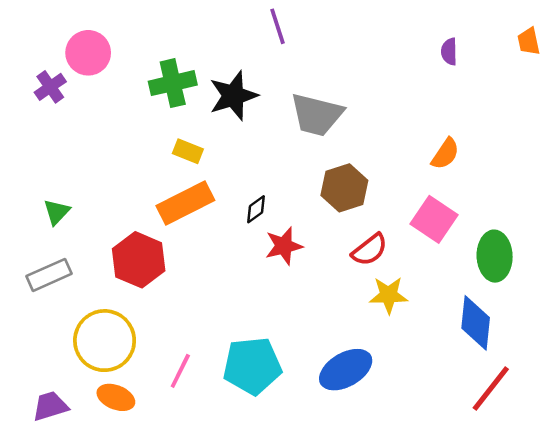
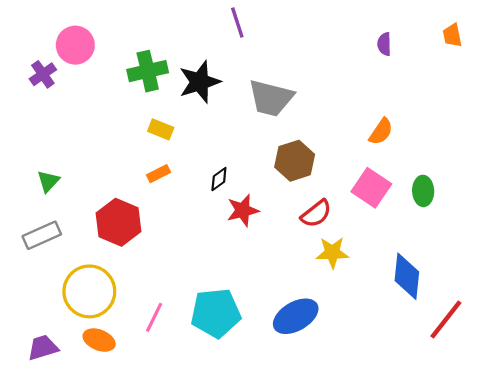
orange rectangle: (185, 203) -> (158, 174), size x0.5
green ellipse: (495, 256) -> (423, 191), moved, size x0.7
red line: (491, 389) -> (446, 320), moved

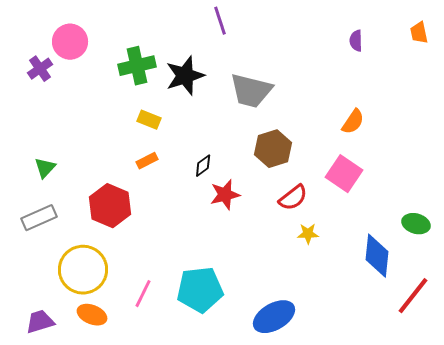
green ellipse: (423, 191) -> (416, 224), moved, turned -72
yellow star: (332, 253) -> (308, 234), size x0.7
blue ellipse: (296, 316) -> (274, 317), moved

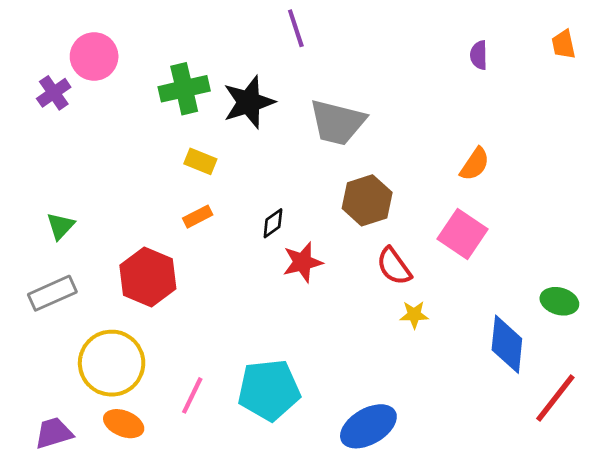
red semicircle: (293, 198) -> (394, 266), turned 92

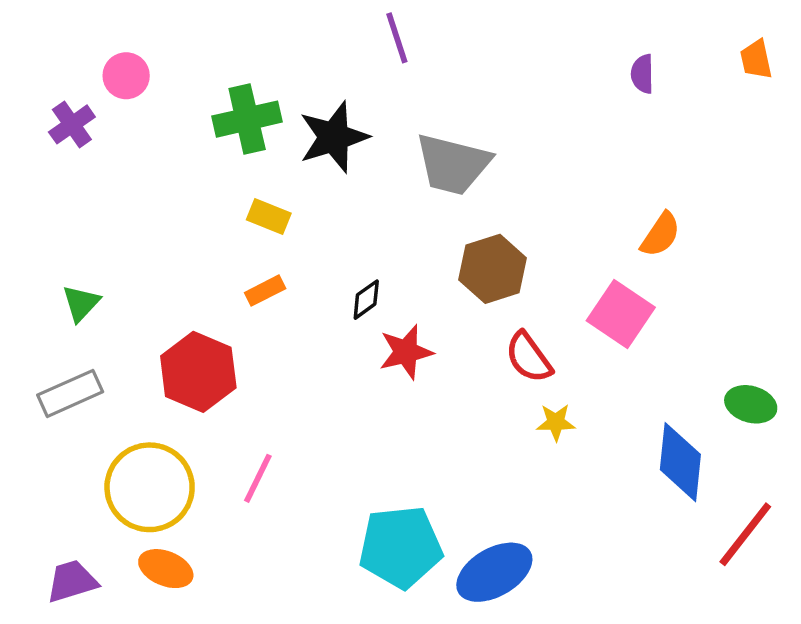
pink circle: (94, 56) -> (126, 76), size x0.7
orange semicircle: (475, 164) -> (660, 235), moved
cyan pentagon: (269, 390) -> (400, 547), moved
pink line: (192, 395) -> (258, 478), moved

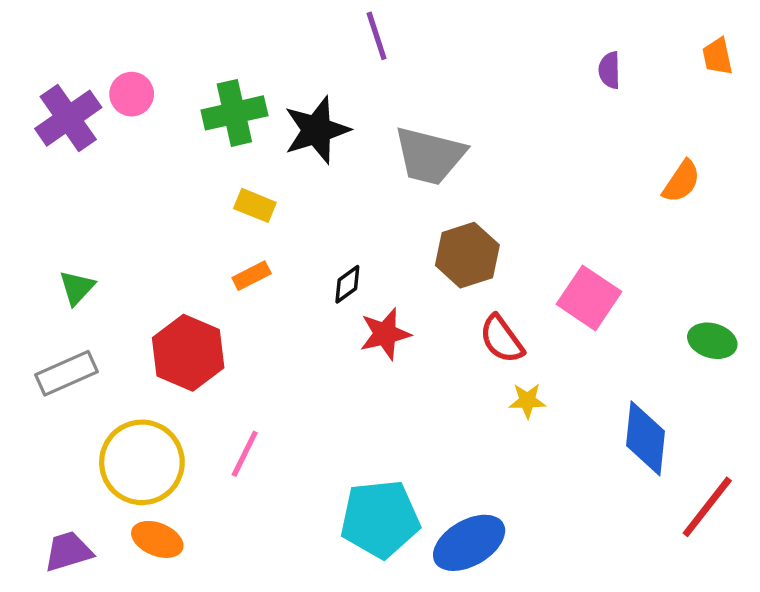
pink circle: (126, 76) -> (132, 94), moved
purple cross: (72, 124) -> (68, 118), size x1.5
orange semicircle: (660, 235) -> (681, 181), moved
green ellipse: (751, 404) -> (712, 341), moved

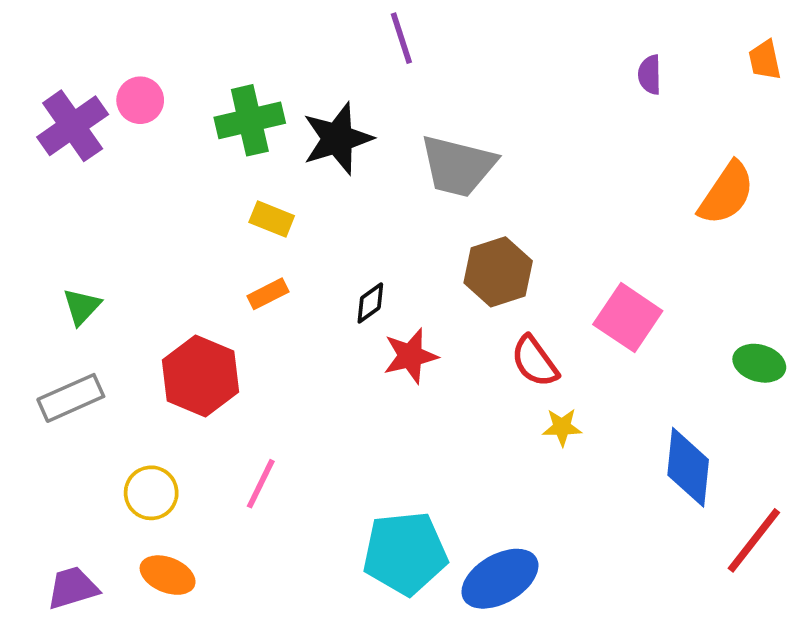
orange semicircle: (681, 181) -> (726, 193), size x1.4
yellow circle: (142, 462) -> (151, 493), size x0.6

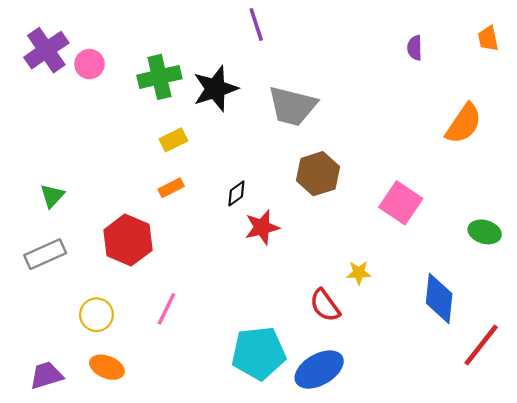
purple cross: (73, 126) -> (46, 50), moved
yellow rectangle: (272, 219) -> (173, 140), turned -48
red semicircle: (535, 361) -> (325, 305), moved

